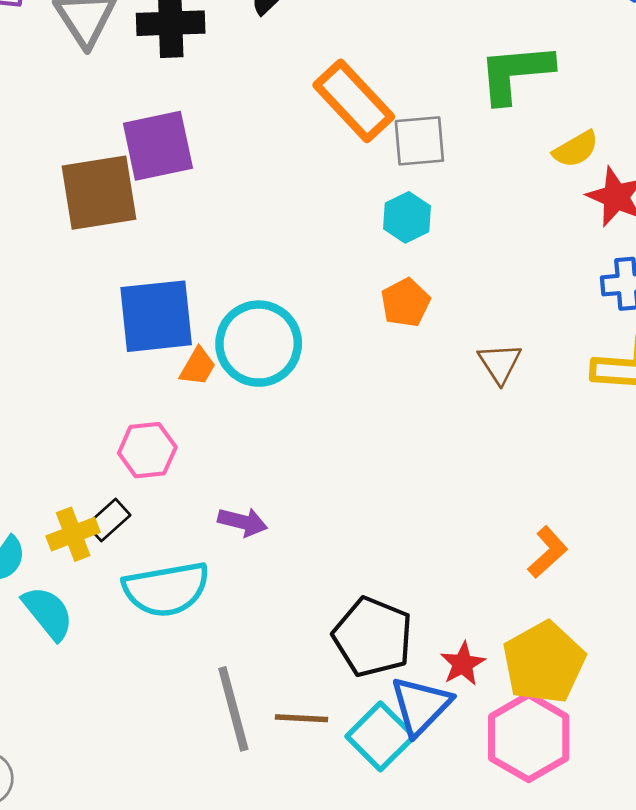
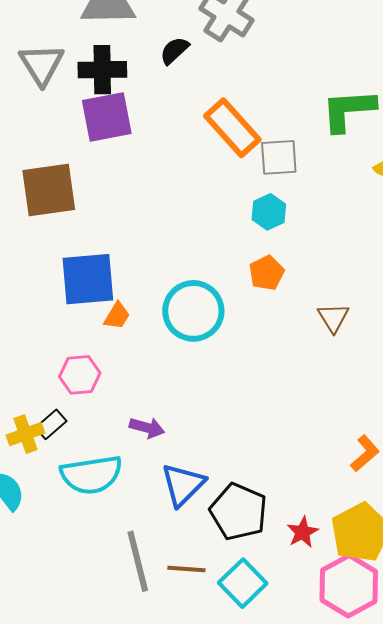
purple square: (158, 146) -> (107, 117), moved
cyan circle: (259, 344) -> (193, 311), moved
blue triangle: (421, 706) -> (183, 485), moved

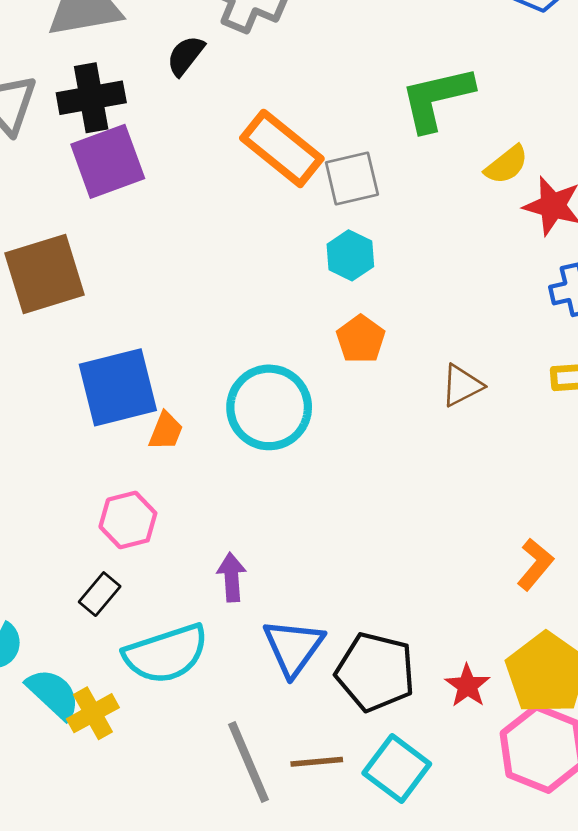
brown triangle: (333, 318) -> (462, 385), turned 44
purple arrow: (147, 428) -> (232, 577), turned -100
yellow cross: (25, 434) -> (93, 713), moved

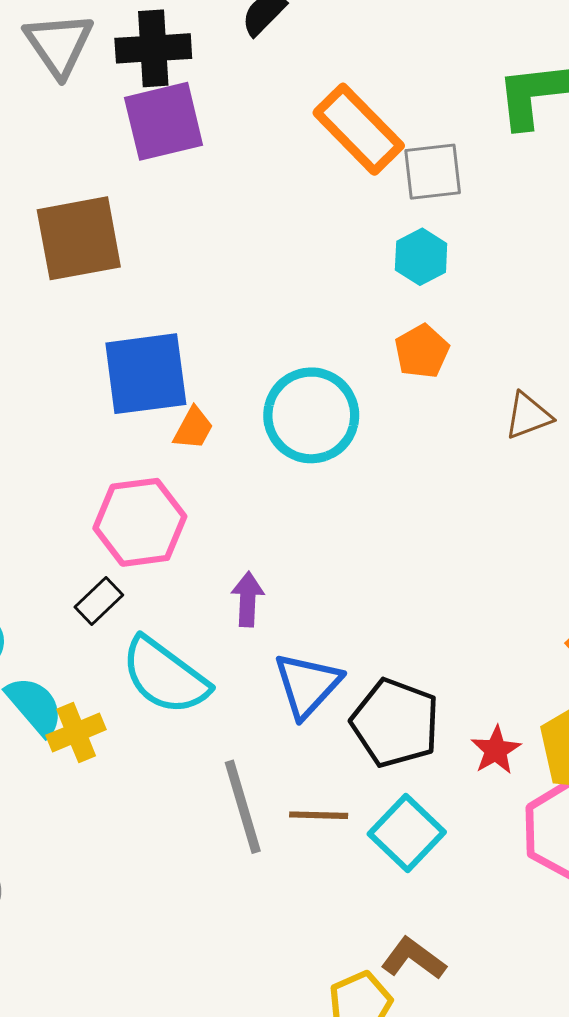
pink hexagon: (128, 520) -> (140, 522), size x1.4
cyan semicircle: (166, 654) -> (165, 676), turned 48

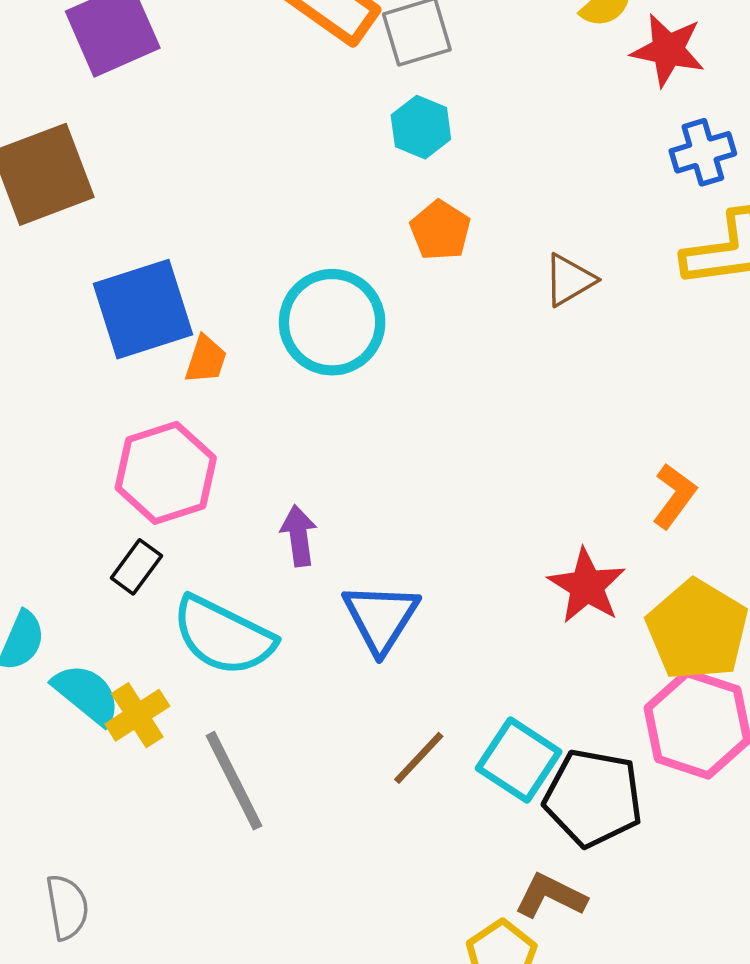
black pentagon: (395, 723) -> (593, 798), moved
red star: (496, 750) -> (587, 586), moved, size x1.4
gray line: (243, 807) -> (234, 781), moved
brown line: (319, 815) -> (419, 758), turned -38

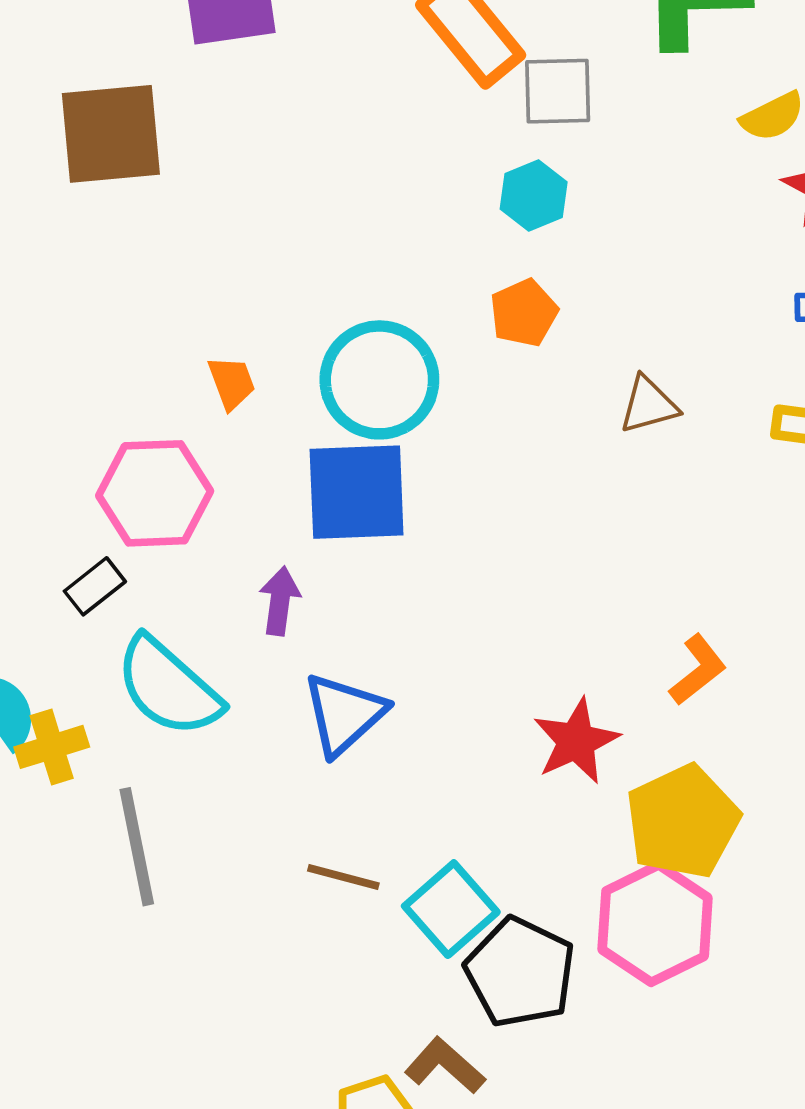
blue square: (143, 309) -> (357, 492), moved
orange trapezoid: (206, 359) -> (232, 383), turned -54
brown line: (419, 758) -> (343, 877), turned 46

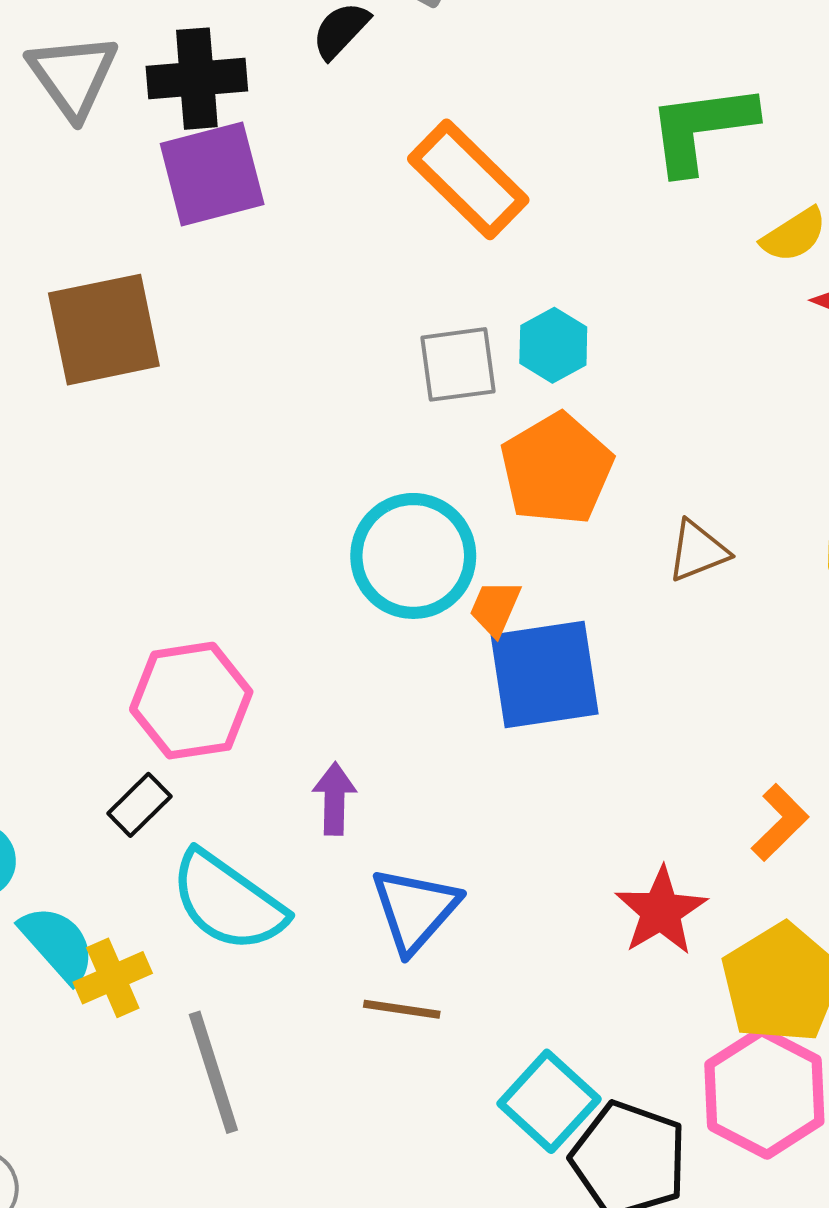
gray square: (558, 91) -> (458, 364), moved
orange pentagon: (524, 313) -> (557, 469), size x1.6
orange trapezoid: (232, 383) -> (495, 608), moved, turned -130
blue square: (357, 492) -> (545, 675), moved
brown line: (343, 877) -> (402, 1009), moved

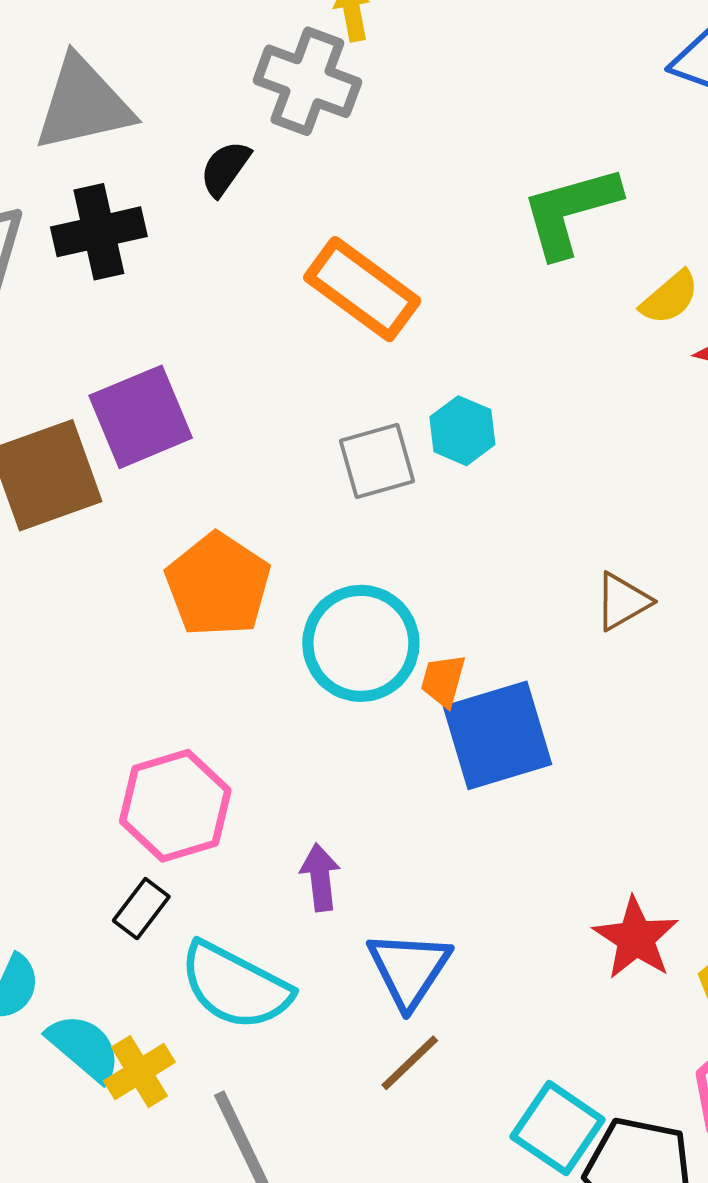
purple square: (212, 174) -> (141, 417), moved
orange pentagon: (557, 469) -> (218, 585), moved
brown line: (402, 1009) -> (410, 1063), turned -44

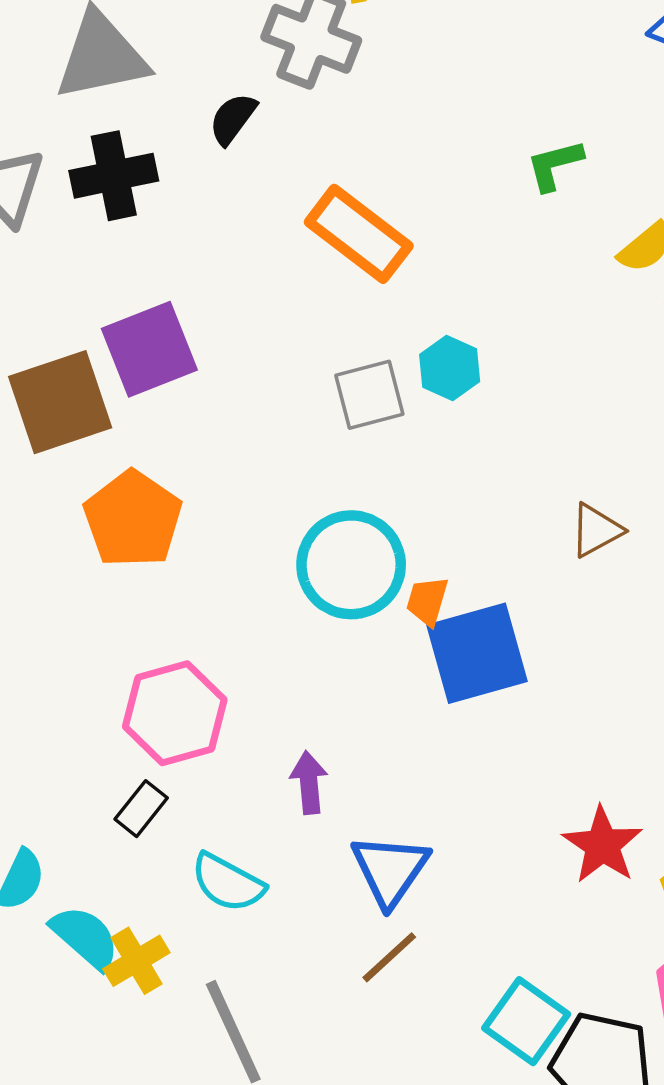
green L-shape: (570, 211) -> (555, 165), size x0.6
orange pentagon: (218, 585) -> (133, 519), moved
cyan semicircle: (235, 986) -> (228, 883), size x0.7

